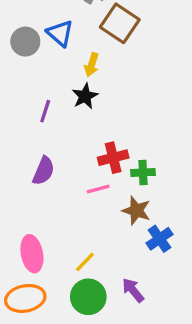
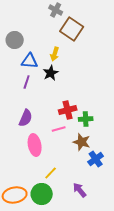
blue triangle: (60, 33) -> (30, 61), moved, turned -36
pink ellipse: (32, 254) -> (35, 145), moved
green circle: (88, 297) -> (42, 194), moved

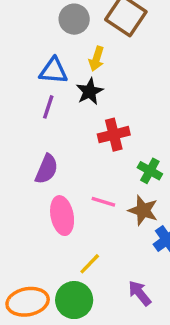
gray circle: (15, 40) -> (74, 19), moved
red cross: (68, 110) -> (114, 135), moved
green cross: (86, 119) -> (150, 171), turned 32
pink line: (59, 129) -> (103, 202), moved, turned 32

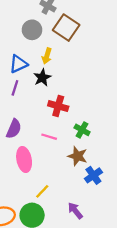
blue triangle: (53, 71) -> (18, 64), turned -30
red cross: (114, 135) -> (58, 106), turned 30
pink line: (103, 202) -> (49, 137), moved

